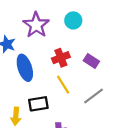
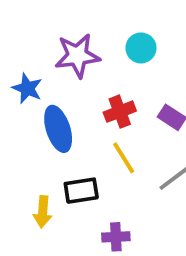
purple star: (36, 25) -> (77, 56), turned 30

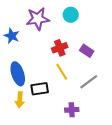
blue ellipse: (58, 129) -> (18, 74), moved
purple cross: (116, 237) -> (72, 110), moved

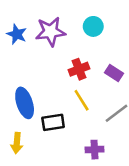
blue star: (12, 36) -> (17, 34), moved
yellow arrow: (20, 100) -> (17, 143), moved

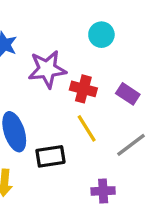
purple star: (50, 32) -> (47, 69), moved
red cross: (79, 69) -> (83, 89), turned 36

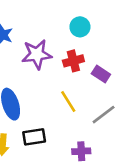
red cross: (83, 89) -> (73, 61), moved, turned -30
black rectangle: (50, 156) -> (34, 137), moved

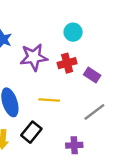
yellow line: (68, 101) -> (49, 100), moved, turned -54
black rectangle: (34, 137) -> (31, 132), turned -42

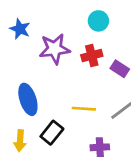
yellow line: (49, 100) -> (84, 109), moved

